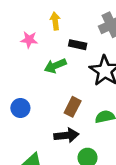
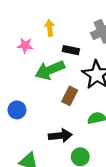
green arrow: (55, 66) -> (50, 70), size x1.4
brown rectangle: (73, 107) -> (70, 96), moved

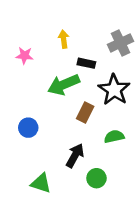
pink star: (25, 45) -> (24, 56), moved
black arrow: (60, 136) -> (75, 155), turned -55

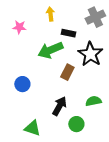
green semicircle: (114, 136) -> (93, 101), moved

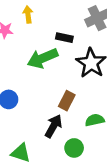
yellow arrow: (50, 14) -> (28, 14), moved
brown rectangle: (67, 72) -> (67, 101), moved

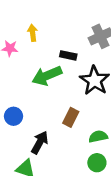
black arrow: (53, 126) -> (40, 142), moved
green circle: (74, 148) -> (97, 163), moved

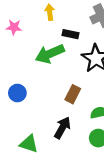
yellow arrow: (33, 33) -> (50, 12), moved
black arrow: (40, 142) -> (62, 128), moved

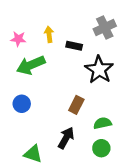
yellow arrow: (50, 12) -> (49, 34), moved
green arrow: (50, 54) -> (31, 65), moved

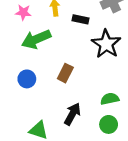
brown rectangle: (76, 105) -> (65, 73), moved

